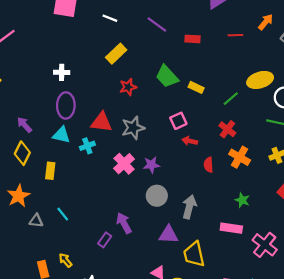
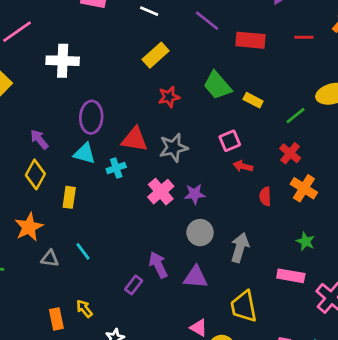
red rectangle: (192, 39) -> (251, 40), size x1.5
white cross: (62, 72) -> (63, 61), moved, size x1.6
purple triangle: (168, 235) -> (195, 277), moved

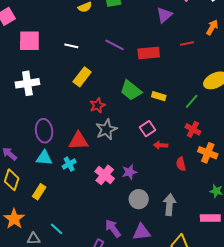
white cross: (63, 61) -> (27, 83), moved
gray star: (173, 148) -> (106, 129), moved
yellow rectangle: (69, 197) -> (39, 192), turned 35

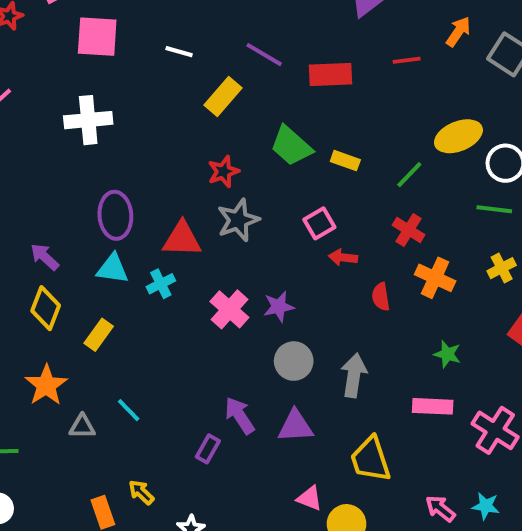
yellow rectangle: (82, 77) -> (223, 96), moved

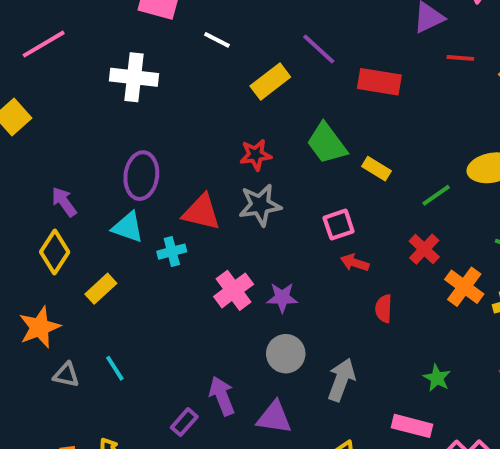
white line: (179, 52) -> (217, 40), moved
red line: (407, 60) -> (460, 58), moved
orange cross: (435, 278) -> (464, 287), moved

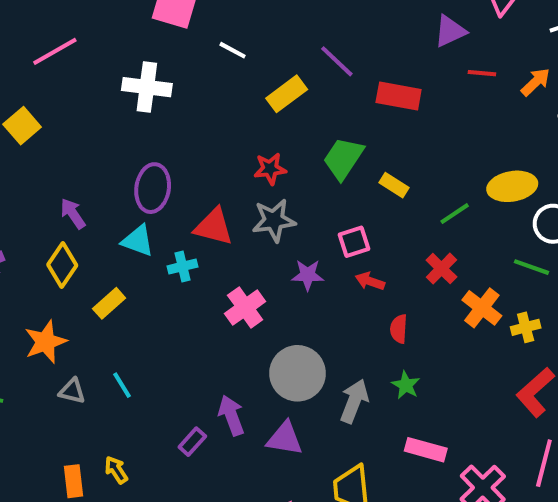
green trapezoid: (327, 143) -> (343, 158), turned 69
purple star: (282, 298) -> (308, 275), moved
gray circle: (286, 354) -> (298, 373), size x1.4
green star: (437, 378) -> (406, 385), moved

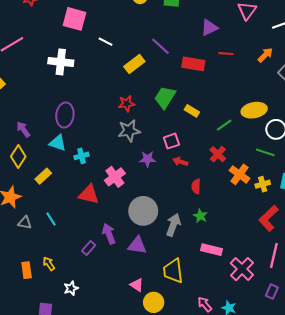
purple triangle: (450, 31) -> (209, 28), moved
red line: (482, 73) -> (226, 54), moved
red triangle: (214, 227) -> (89, 194), moved

